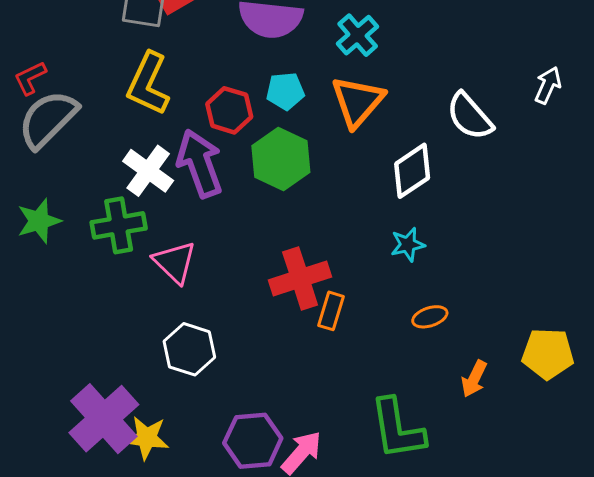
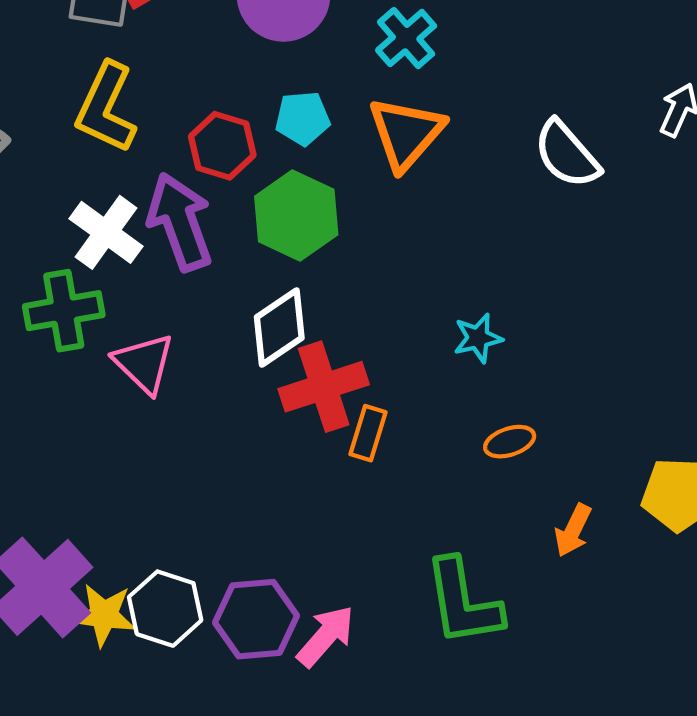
white diamond: (412, 171) -> (279, 328), moved
white hexagon: (189, 349) -> (165, 609), moved

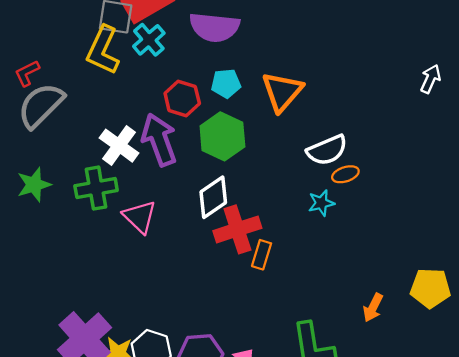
cyan cross: (406, 38) -> (149, 40), moved
yellow L-shape: (106, 108) -> (103, 50), moved
white semicircle: (567, 154) -> (327, 150), moved, turned -72
orange ellipse: (510, 442) -> (345, 174), moved

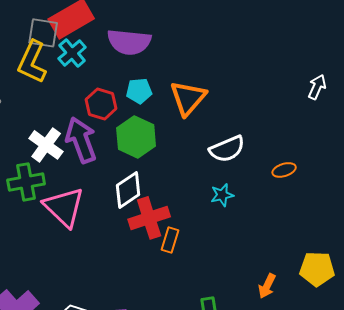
orange ellipse: (345, 174) -> (284, 170), moved
pink triangle: (140, 217) -> (64, 207), size x1.4

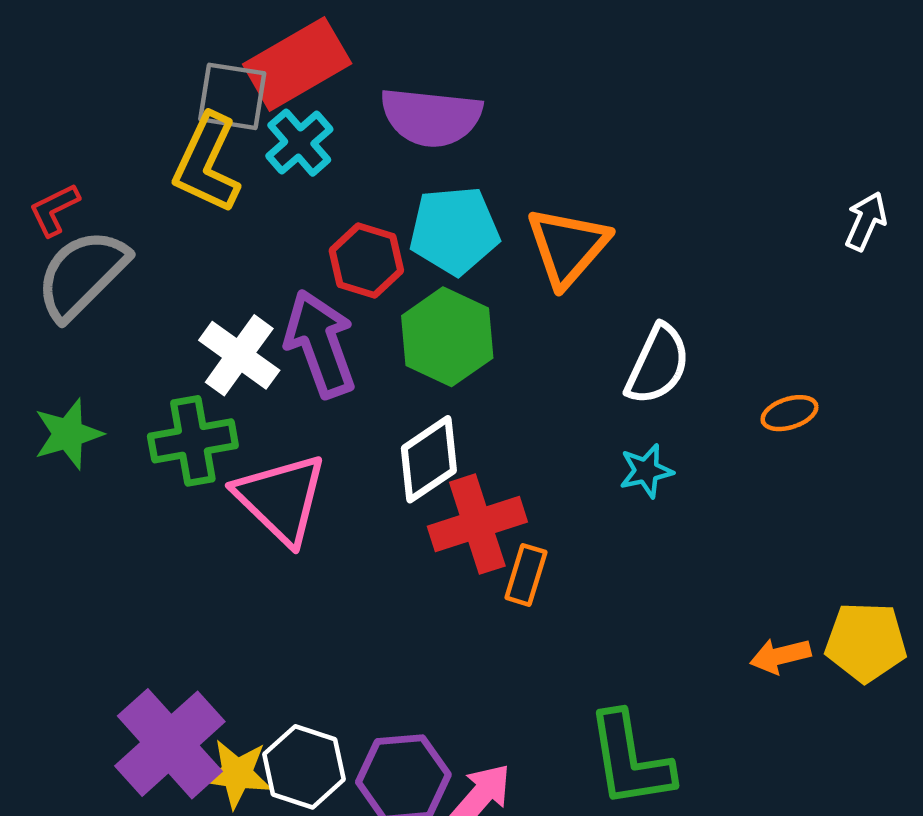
cyan pentagon: (139, 91) -> (454, 230), size x1.5
white semicircle: (227, 149) -> (658, 365), turned -42
orange arrow: (267, 286) -> (780, 656), moved, turned 50

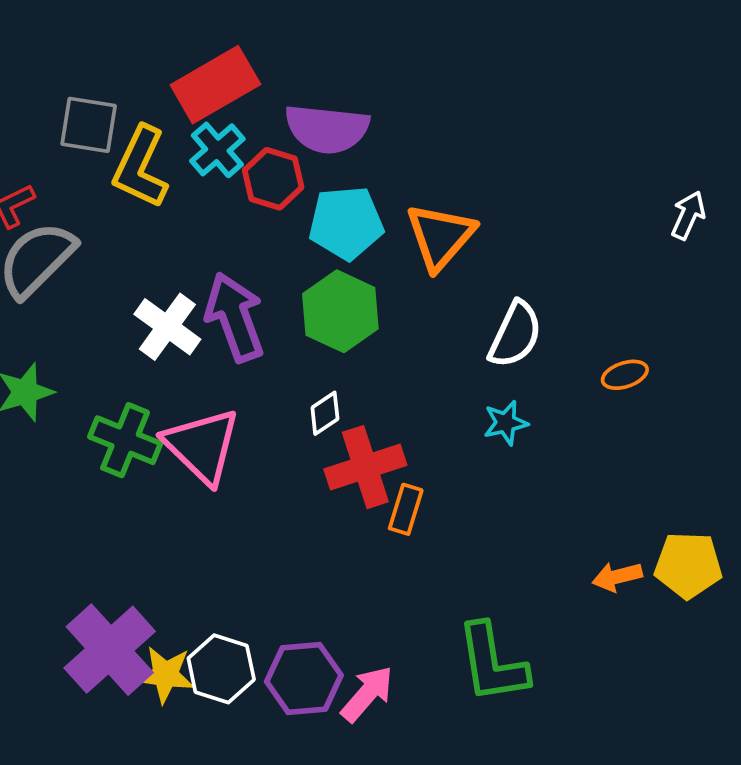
gray square: (232, 96) -> (89, 125), moved
red hexagon: (366, 260) -> (273, 179), moved
green cross: (193, 441) -> (125, 440), moved, turned 32
white diamond: (429, 459) -> (325, 413), size x0.6

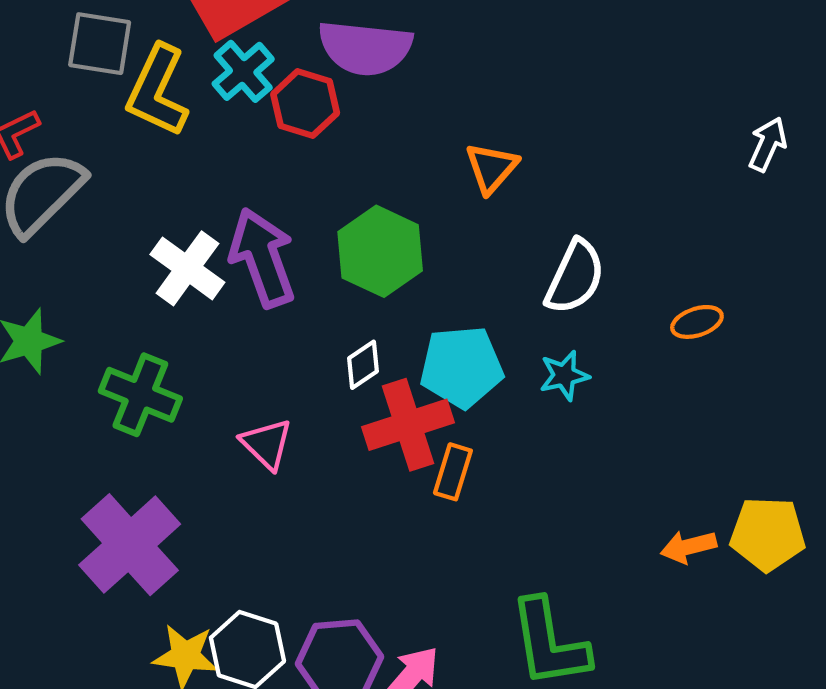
cyan pentagon: (346, 223) -> (461, 367), moved
orange triangle: (440, 236) -> (491, 168), size x0.7
pink triangle: (202, 446) -> (267, 444), moved, size x0.6
purple cross: (110, 650) -> (130, 545), moved

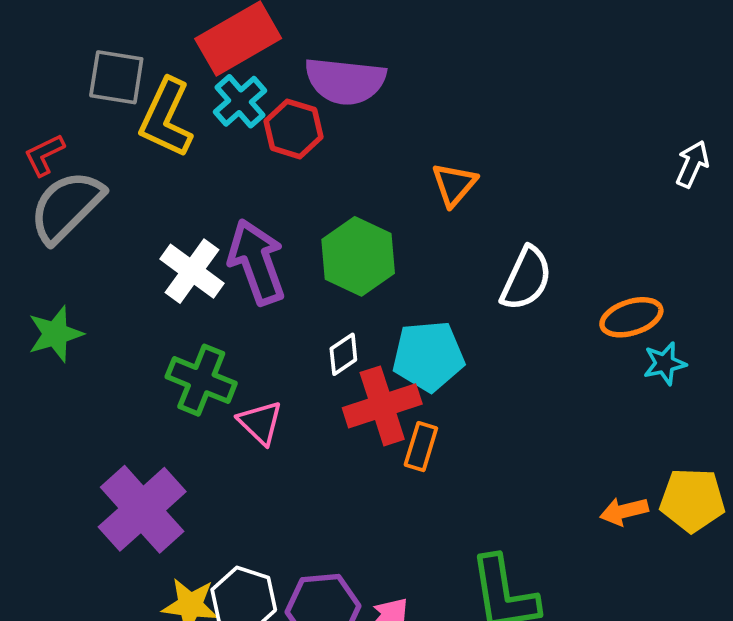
orange ellipse: (697, 322) -> (631, 317), size x1.4
cyan star: (564, 375) -> (665, 363), moved
green cross: (140, 395) -> (201, 380), moved

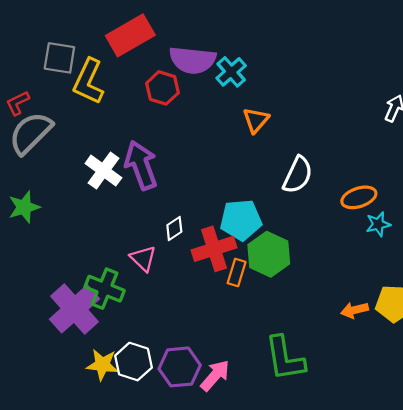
cyan cross: (240, 101) -> (231, 72), moved
green hexagon: (358, 256) -> (269, 254), moved
white diamond: (343, 354) -> (174, 229), moved
green cross: (201, 380) -> (105, 289), moved

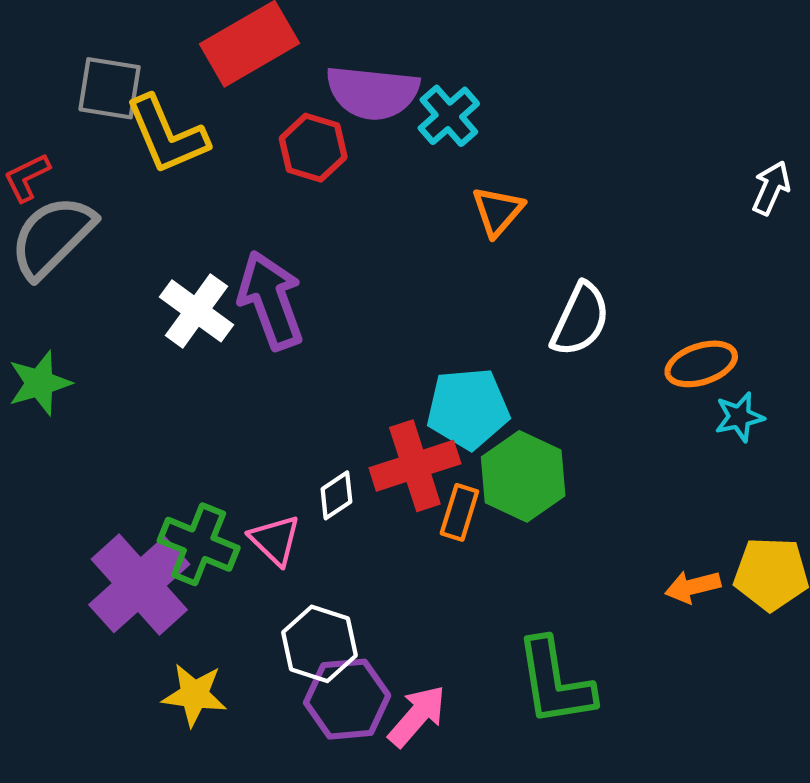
yellow L-shape: (88, 82) -> (167, 135), turned -48
white diamond: (174, 229) -> (336, 495), moved
pink triangle: (143, 259) -> (275, 540), moved
white hexagon: (134, 362) -> (319, 644), moved

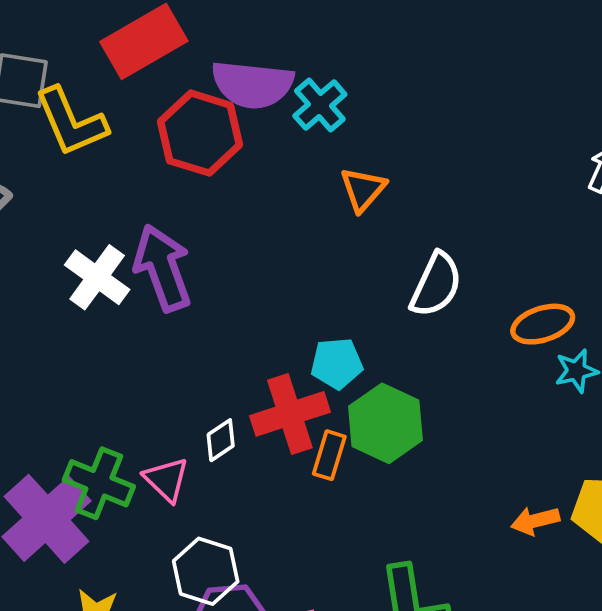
red hexagon: (313, 148) -> (200, 133), size x1.4
cyan pentagon: (468, 408) -> (337, 363), size x0.7

